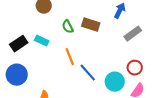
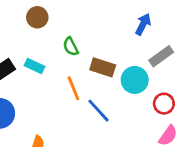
brown rectangle: (91, 25) -> (103, 67), moved
cyan circle: (115, 82) -> (135, 80), moved

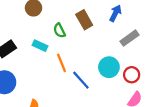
cyan rectangle: (35, 66) -> (40, 46), moved
brown rectangle: (103, 67) -> (84, 20), moved, turned 42
cyan circle: (135, 80) -> (109, 67), moved

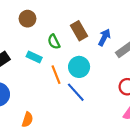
blue arrow: (115, 13) -> (104, 37), moved
cyan circle: (109, 67) -> (79, 67), moved

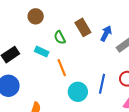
cyan circle: (79, 67) -> (78, 92), moved
blue line: (76, 92) -> (102, 84), moved, turned 54

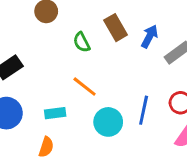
cyan rectangle: (42, 52) -> (55, 113), moved, turned -32
orange line: (62, 68) -> (85, 87), turned -30

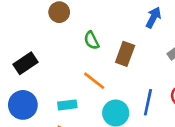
brown rectangle: (116, 28) -> (125, 54), moved, turned 50
blue arrow: (149, 36) -> (153, 18), moved

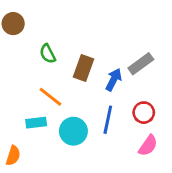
blue arrow: (153, 18) -> (114, 80), moved
cyan rectangle: (67, 105) -> (36, 123), moved

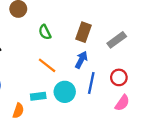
brown rectangle: (83, 68) -> (84, 32), moved
blue arrow: (114, 80) -> (81, 60), moved
cyan rectangle: (36, 123) -> (38, 96), moved

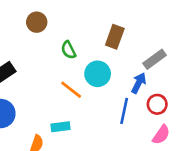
brown rectangle: (84, 32) -> (115, 37), moved
blue arrow: (81, 60) -> (139, 83), moved
cyan circle: (65, 92) -> (98, 74), moved

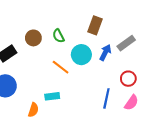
brown circle: (37, 22) -> (33, 38), moved
blue arrow: (139, 83) -> (105, 53), moved
blue line: (124, 111) -> (106, 98), moved

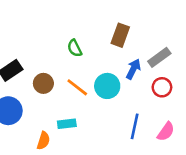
brown circle: (33, 38) -> (43, 83), moved
cyan circle: (81, 55) -> (107, 86), moved
red circle: (128, 79) -> (162, 87), moved

